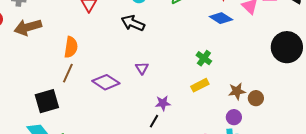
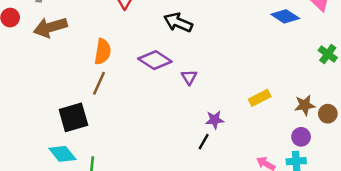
green cross: (204, 58) -> (328, 54), moved
purple diamond: (106, 82) -> (155, 60), moved

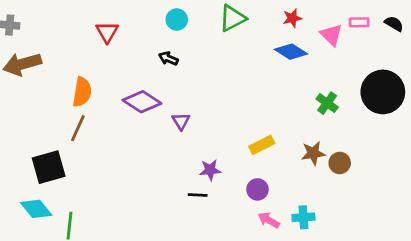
black arrow: (178, 22) -> (168, 59), size x0.6
green cross: (328, 54) -> (327, 103), moved
purple circle: (301, 137) -> (258, 189), moved
black line: (204, 142) -> (198, 195), turned 63

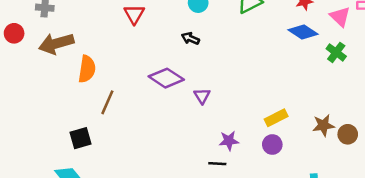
orange semicircle: (82, 92) -> (87, 69), moved
green cross: (327, 103) -> (336, 52), moved
black square: (49, 167) -> (81, 138), size x0.7
purple circle: (258, 189) -> (272, 145), moved

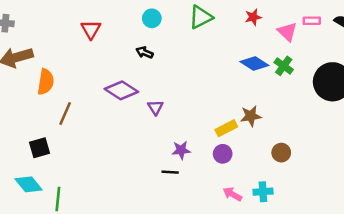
blue diamond: (303, 32) -> (254, 63), moved
brown star: (323, 125) -> (251, 116), moved
brown circle: (348, 134) -> (281, 153), moved

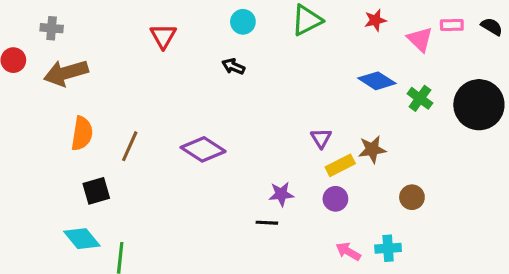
green cross: (284, 66) -> (420, 98), moved
orange semicircle: (46, 82) -> (82, 133), moved
purple diamond: (121, 90) -> (203, 149), moved
purple triangle: (155, 107) -> (321, 138), moved

